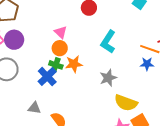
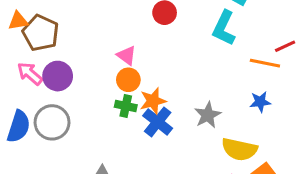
cyan L-shape: (108, 42) -> (224, 28), moved
blue star: (147, 64) -> (260, 102), moved
blue cross: (47, 77) -> (158, 122), moved

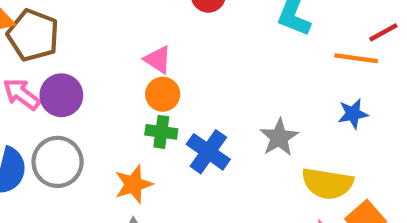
orange star: (153, 101) -> (133, 184), moved

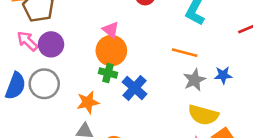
orange line: (356, 58) -> (185, 53), moved
orange circle: (163, 94) -> (111, 51), size x1.5
gray star: (279, 137) -> (194, 80), moved

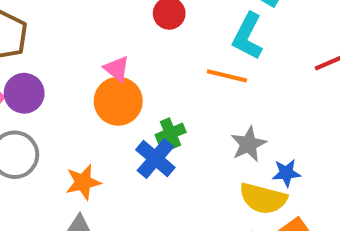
orange line: (185, 53) -> (227, 76), moved
green cross: (108, 73) -> (171, 133), moved, turned -36
blue star: (223, 75) -> (286, 173), moved

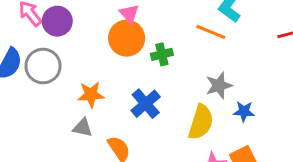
green cross: (171, 133) -> (162, 54), moved
blue cross: (155, 159) -> (146, 104), moved
yellow semicircle: (263, 198) -> (201, 122), moved, turned -96

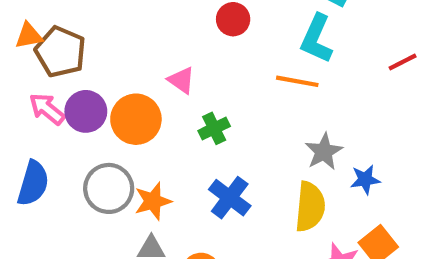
orange circle: (127, 38) -> (136, 119), moved
green cross: (162, 54) -> (214, 128), moved
gray circle: (43, 66) -> (109, 188), moved

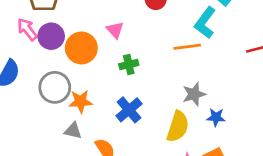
orange line: (297, 81) -> (187, 47), turned -30

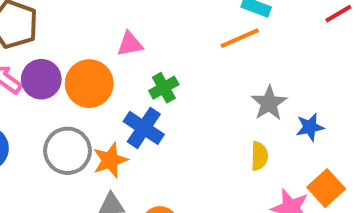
pink triangle: (115, 30) -> (130, 44), turned -42
blue cross: (129, 110) -> (144, 128), moved
yellow semicircle: (178, 127) -> (259, 156), size x0.6

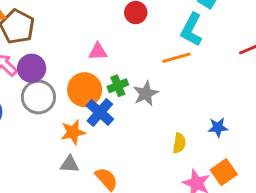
orange circle: (89, 84) -> (85, 90), moved
gray star: (269, 103) -> (146, 93), moved
gray circle: (68, 151) -> (38, 97), moved

